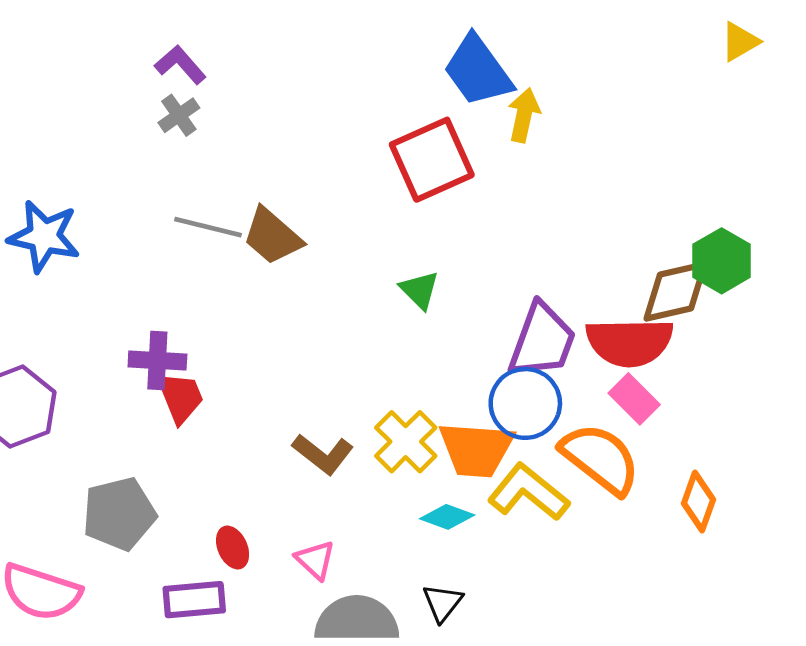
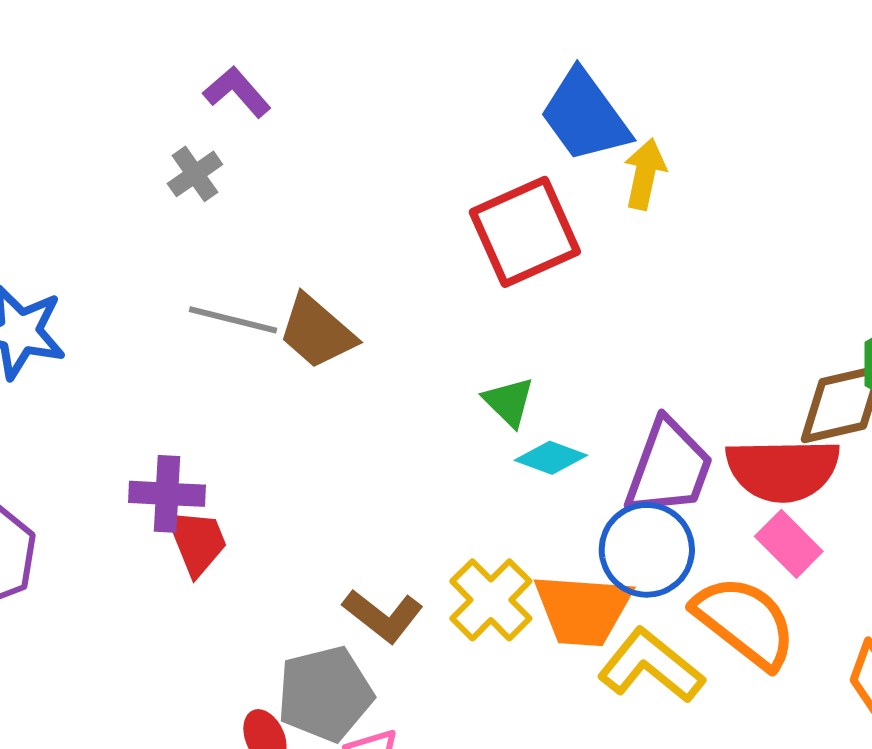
purple L-shape: (180, 65) -> (237, 92), moved
gray pentagon: (119, 514) -> (325, 694), moved
cyan diamond: (447, 517) -> (551, 458), moved

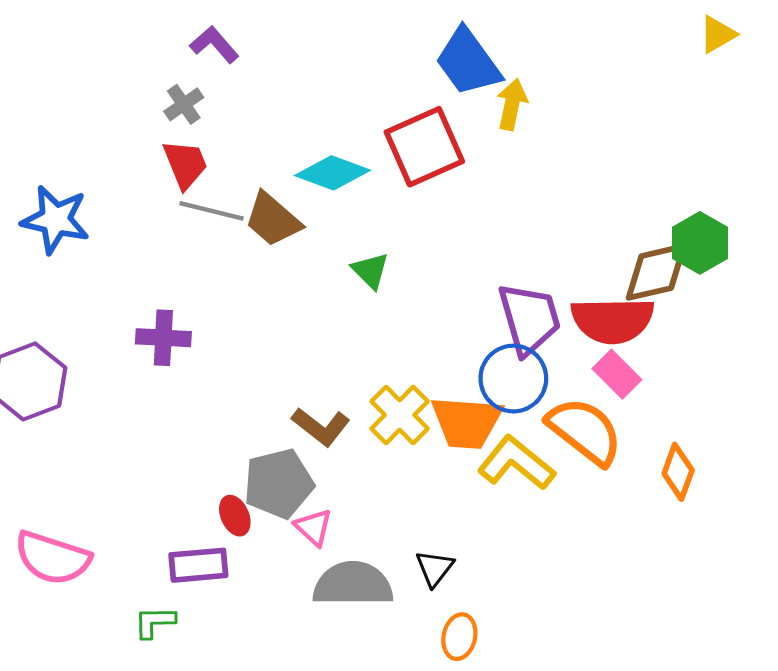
green triangle: (509, 402) -> (370, 271), moved
cyan diamond: (551, 458) -> (333, 173), moved, size x1.4
purple trapezoid: (669, 468) -> (529, 319), turned -36
red trapezoid: (197, 542) -> (185, 164), moved

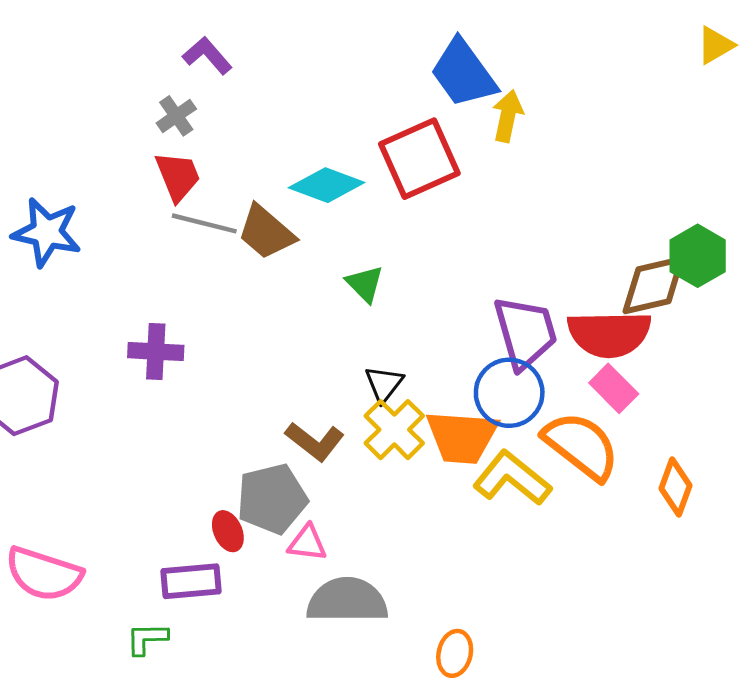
pink triangle: (314, 527) -> (307, 543), turned -36
black triangle: (435, 568) -> (384, 384), moved

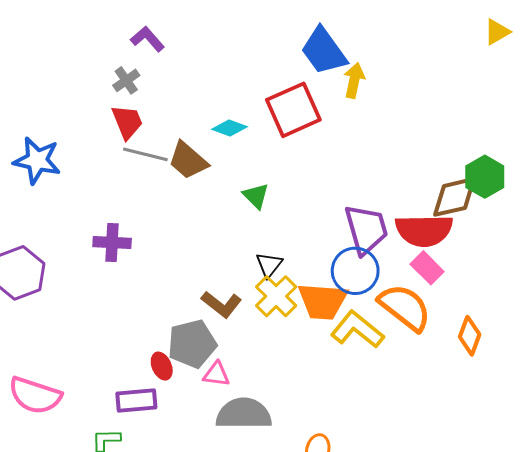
cyan diamond: (327, 185) -> (230, 128), size x0.7

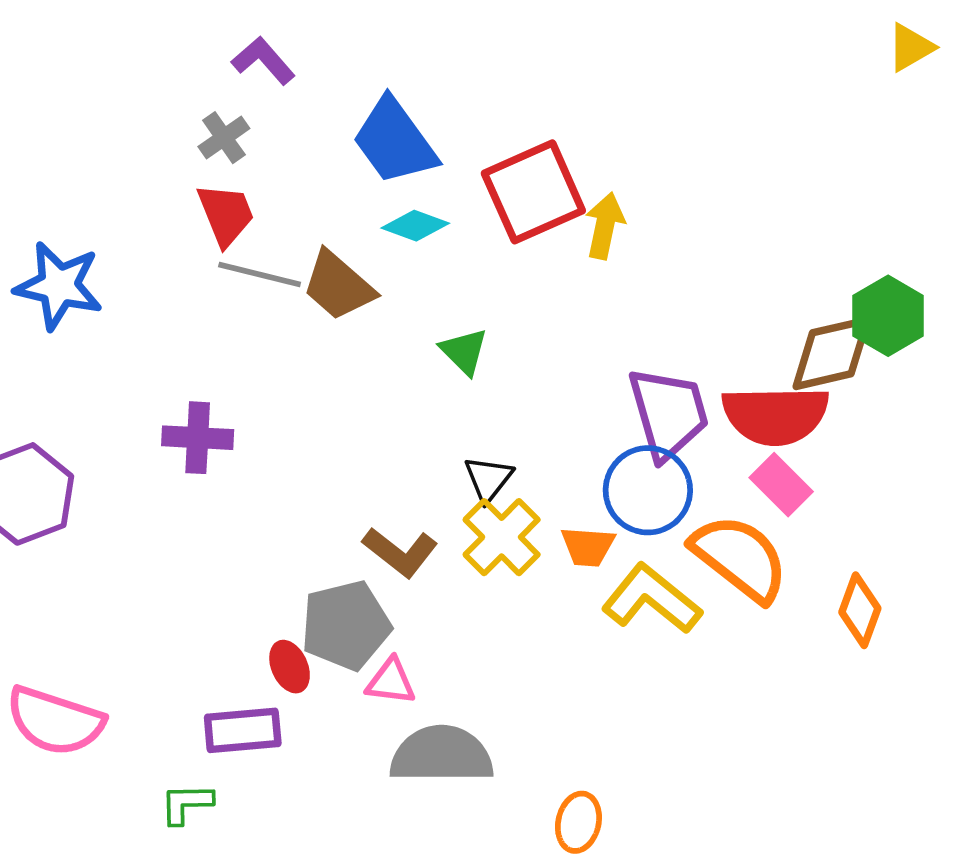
blue trapezoid: (324, 51) -> (395, 141), moved
yellow arrow: (354, 80) -> (605, 226), moved
orange trapezoid: (323, 301) -> (588, 547), size x0.6

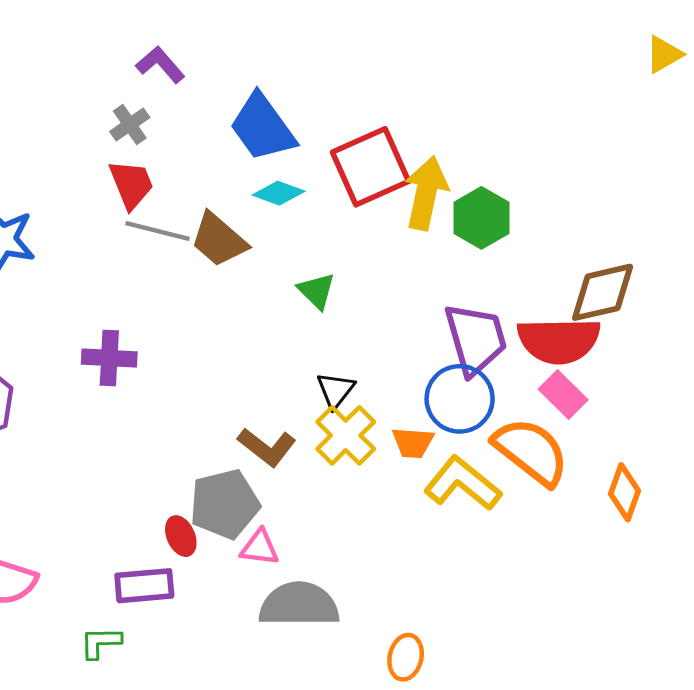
yellow arrow: (605, 226) -> (426, 193), size x1.4
green hexagon: (888, 316) -> (481, 218), moved

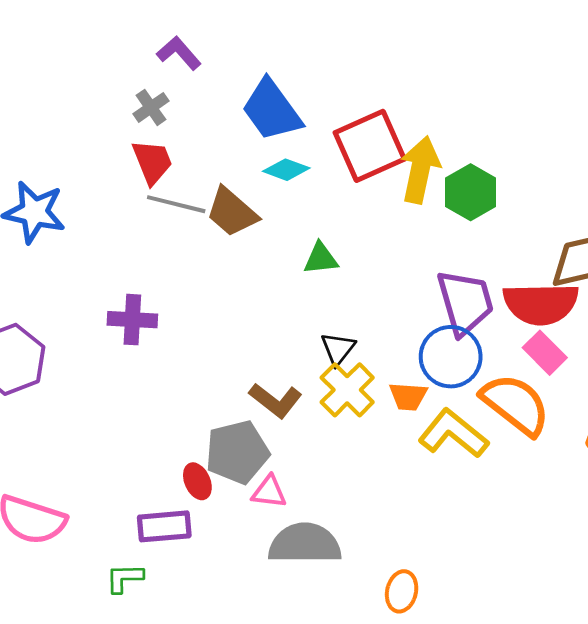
green triangle: (317, 291) -> (321, 259), turned -51

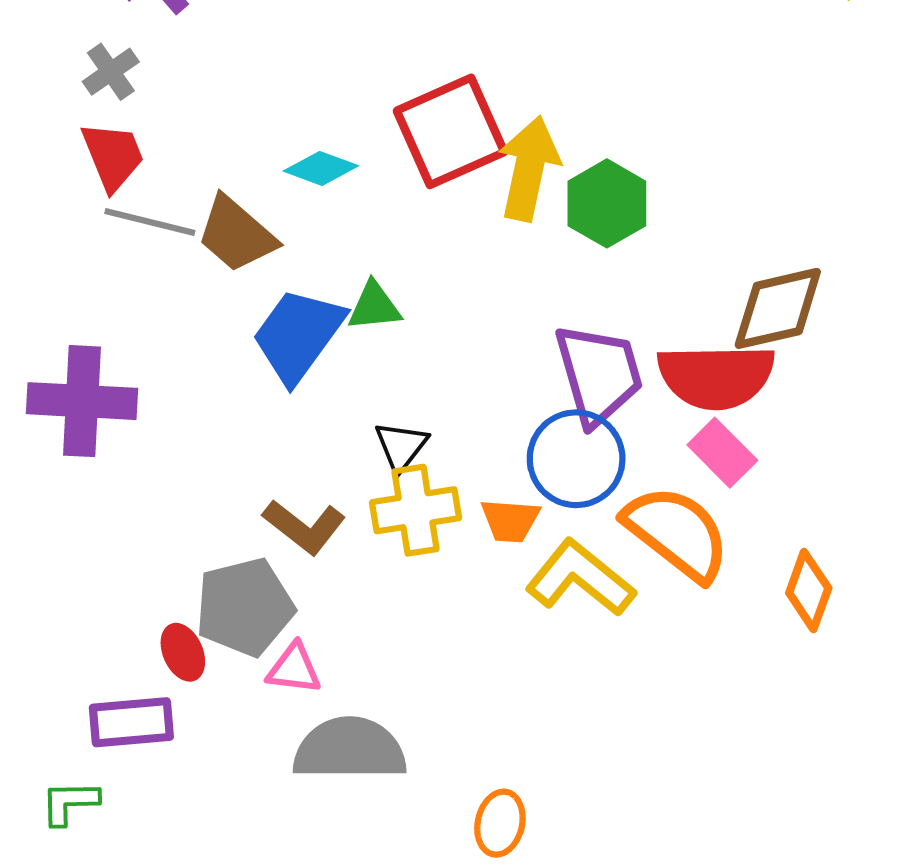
blue trapezoid: (272, 110) -> (298, 335), moved, turned 72
purple cross: (132, 320) -> (82, 401), size x1.4
yellow cross: (347, 390) -> (416, 510), turned 36

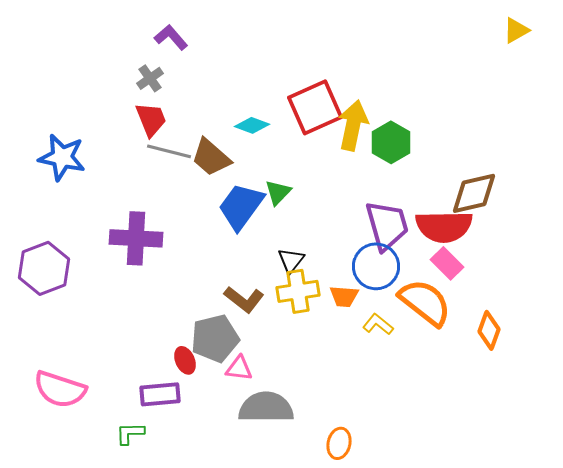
green triangle: (374, 306) -> (278, 192), turned -40
yellow L-shape: (580, 578) -> (378, 324), size x0.6

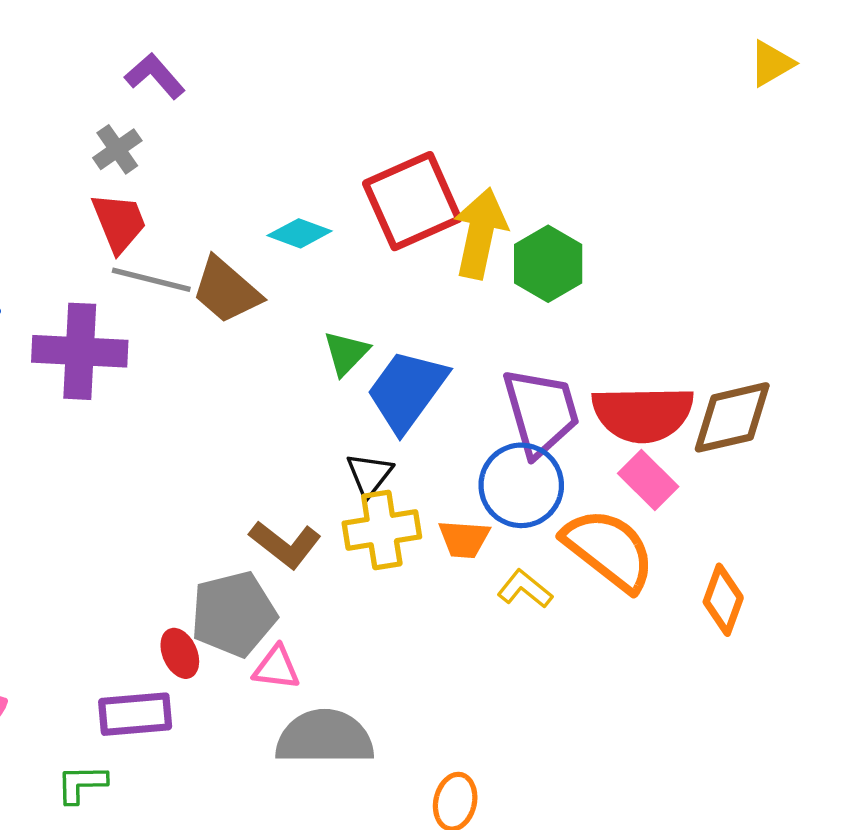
brown diamond: (474, 193) -> (732, 417), moved
blue trapezoid: (241, 206) -> (407, 391), moved
purple cross: (136, 238) -> (80, 351), moved

